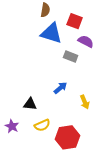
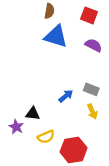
red square: (75, 21) -> (89, 15), moved
gray rectangle: (71, 57) -> (91, 89), moved
purple star: (12, 126) -> (16, 127), moved

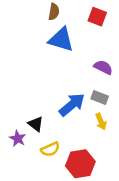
purple semicircle: (93, 45) -> (103, 67), moved
blue arrow: (66, 96) -> (72, 105), size x1.6
black triangle: (33, 114) -> (36, 124), turned 32

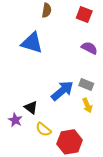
blue triangle: (61, 40) -> (32, 43), moved
purple semicircle: (103, 67) -> (89, 48), moved
yellow semicircle: (50, 149) -> (43, 129), turned 63

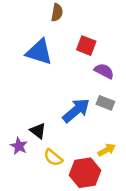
red square: (84, 15) -> (86, 46), moved
purple semicircle: (89, 48) -> (104, 71), moved
yellow arrow: (87, 105) -> (107, 150), moved, turned -96

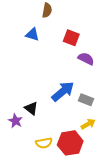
blue triangle: (39, 52) -> (32, 35), moved, size x0.6
gray rectangle: (105, 103) -> (86, 100), moved
yellow semicircle: (53, 157) -> (44, 143), moved, turned -49

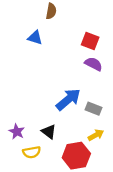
red square: (71, 38) -> (90, 41), moved
black triangle: (31, 108) -> (49, 132), moved
yellow semicircle: (44, 143) -> (32, 152), moved

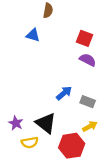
blue arrow: (68, 99) -> (64, 93), size x0.7
black triangle: (49, 132) -> (46, 123), size x1.5

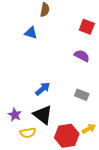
red square: (84, 38) -> (87, 27), moved
blue arrow: (64, 93) -> (43, 89), moved
yellow arrow: (90, 126) -> (89, 129), moved

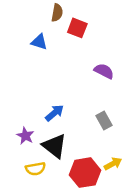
red square: (87, 27) -> (77, 28), moved
gray rectangle: (82, 95) -> (104, 121), turned 40
purple star: (15, 115) -> (25, 136), moved

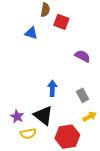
blue arrow: (54, 113) -> (52, 88), moved, turned -49
purple star: (25, 136) -> (17, 116), moved
yellow arrow: (113, 164) -> (90, 116), moved

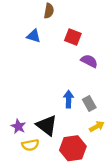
red square: (61, 22) -> (73, 37), moved
blue arrow: (52, 88) -> (69, 99), moved

